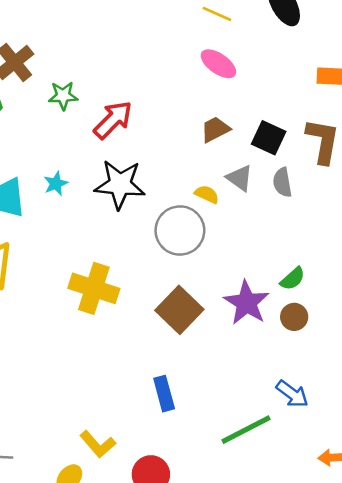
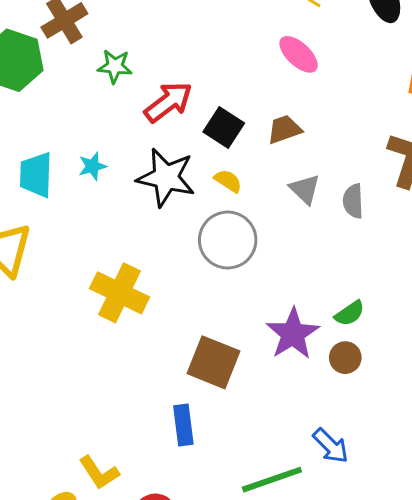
black square: (269, 138) -> (224, 127), moved
yellow semicircle: (207, 194) -> (228, 181), moved
brown square: (179, 310) -> (213, 362), moved, turned -30

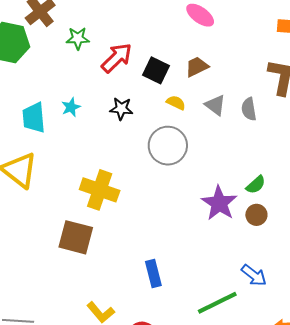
black star: (166, 177) -> (121, 109), size x0.6
yellow semicircle: (228, 181) -> (176, 103), moved
brown square: (213, 362) -> (76, 237), moved

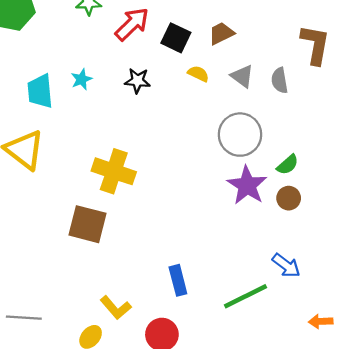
gray circle: (168, 146) -> (240, 135), moved
blue rectangle: (153, 273) -> (178, 280), moved

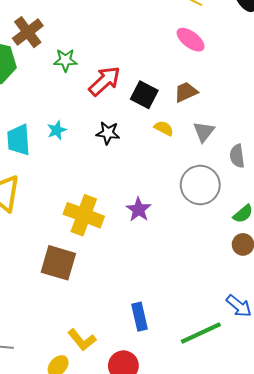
gray triangle: (242, 76) -> (204, 132), turned 30
gray semicircle: (280, 80) -> (237, 156), moved
purple star: (247, 185) -> (139, 210), moved, size x0.7

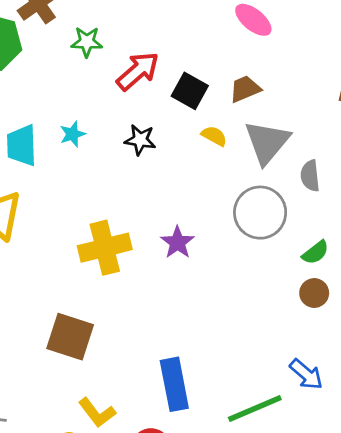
gray triangle: (204, 132) -> (267, 142), size x1.6
yellow cross: (84, 215) -> (105, 248), turned -36
brown square: (58, 263) -> (70, 337), moved
blue rectangle: (140, 317) -> (174, 384), size x1.4

